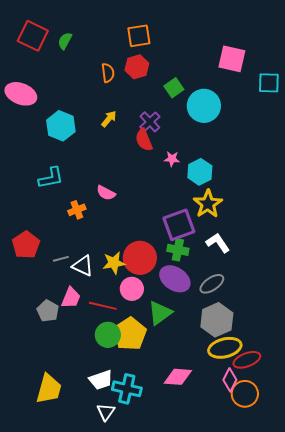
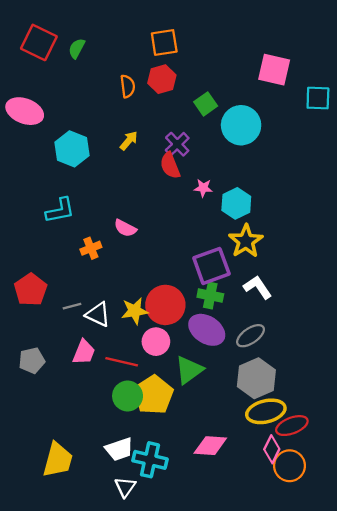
gray pentagon: (48, 311) -> (32, 361), moved, turned 30

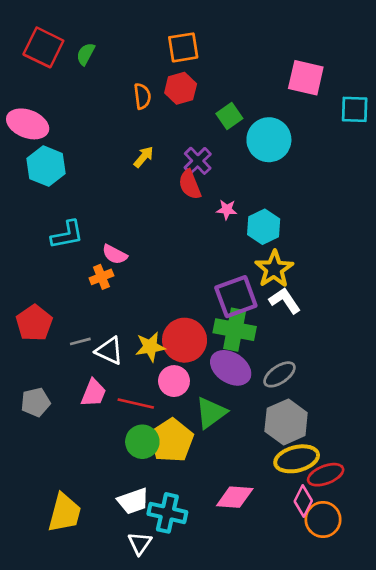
cyan hexagon: (72, 149) -> (46, 166), moved
pink semicircle: (125, 228) -> (115, 254), moved
white L-shape: (258, 287) -> (285, 301), moved
green cross: (210, 295) -> (235, 330), size x1.4

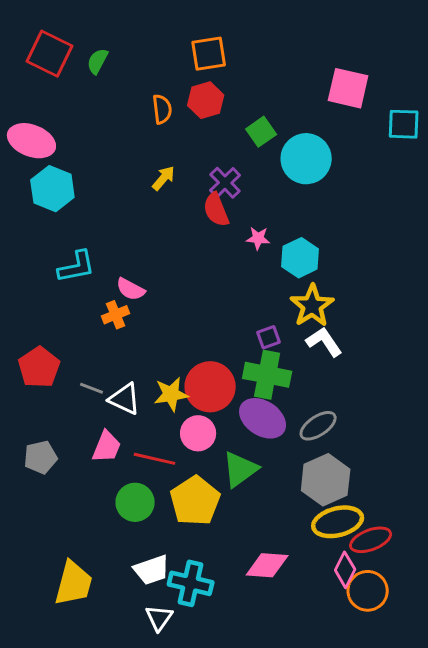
purple square: (236, 297) -> (269, 337), size x0.5
gray line: (80, 341) -> (91, 388), turned 36
green circle: (142, 442) -> (135, 502), moved

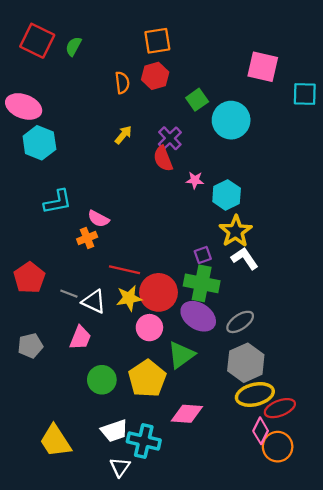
red line: (155, 459) -> (124, 270), moved
pink diamond: (267, 565) -> (187, 414), moved
yellow trapezoid: (73, 583) -> (55, 441), turned 132

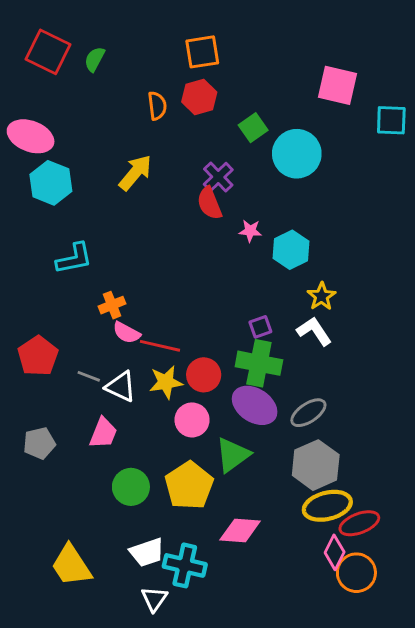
yellow arrow: (123, 135) -> (135, 173), moved, size x1.5
pink semicircle: (98, 219) -> (127, 333), moved
yellow star: (236, 231) -> (321, 296), moved, size x0.7
red circle: (159, 292) -> (204, 375), size x0.7

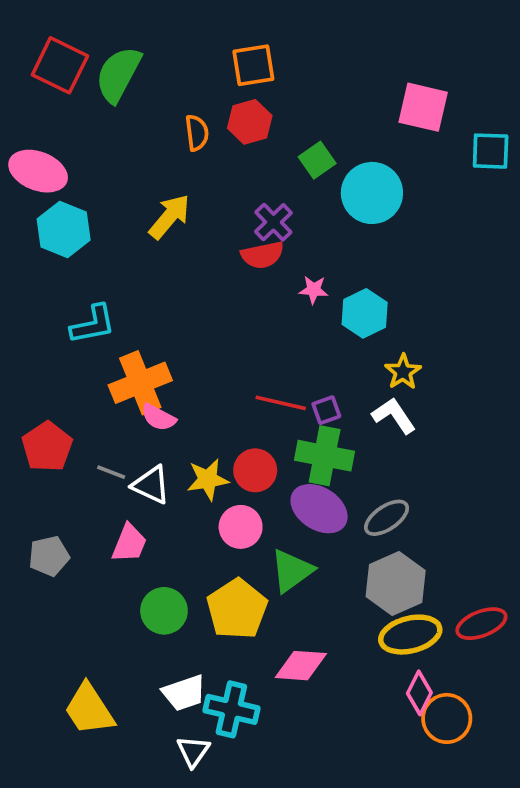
green semicircle: (95, 59) -> (118, 74), size x1.8
red semicircle: (209, 203) -> (262, 255), turned -80
orange cross: (112, 305) -> (140, 383), size x1.8
red line: (160, 346) -> (281, 403), moved
red ellipse: (359, 523) -> (481, 624), moved

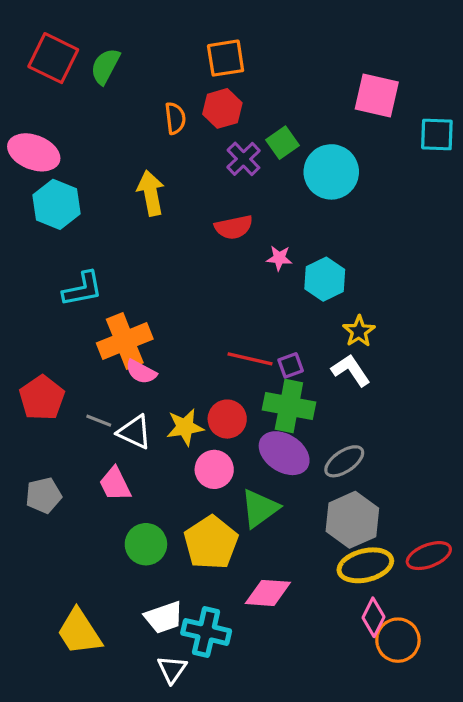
green semicircle: (118, 74) -> (105, 66), size x0.7
yellow arrow: (169, 217) -> (151, 193), turned -51
purple cross: (273, 222) -> (243, 159), moved
pink trapezoid: (129, 543) -> (115, 484), turned 132

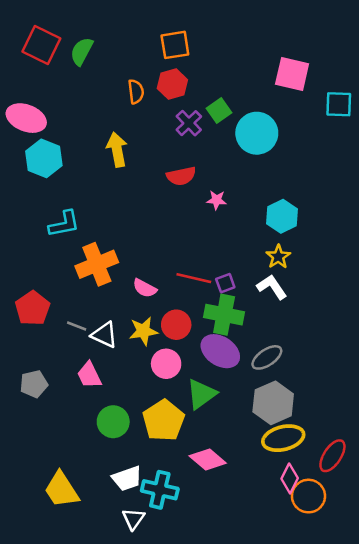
cyan hexagon: (325, 279) -> (282, 216), moved
pink semicircle: (141, 372) -> (145, 288), moved
red ellipse: (429, 556) -> (332, 456), moved, turned -36
pink diamond: (268, 593) -> (208, 460), turned 36

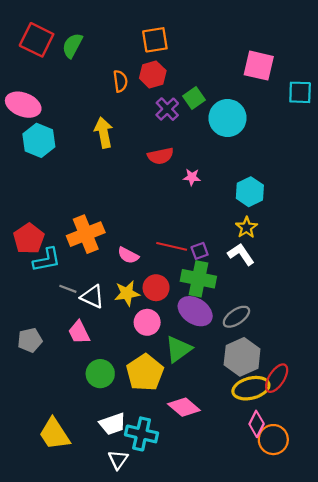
cyan L-shape: (64, 224) -> (47, 260), moved
red pentagon: (33, 308) -> (29, 239), moved
red ellipse: (332, 456) -> (277, 378), moved

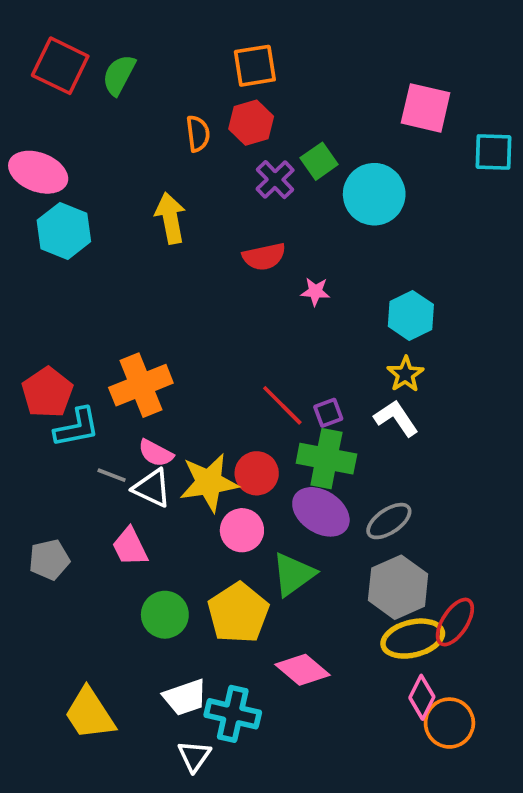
red line: (172, 246) -> (282, 405), turned 32
pink semicircle: (128, 255) -> (156, 453), moved
yellow star: (127, 293) -> (209, 482), size x1.4

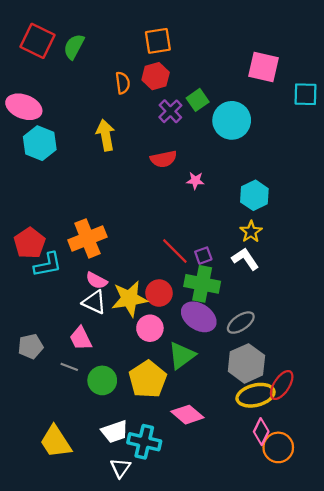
gray line: (112, 475) -> (69, 367), moved

